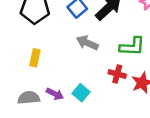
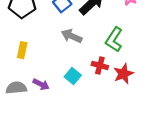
green L-shape: (132, 47) -> (114, 40), turned 120
cyan square: (81, 93) -> (73, 76), moved

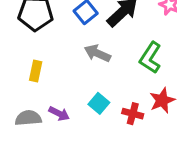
red cross: (100, 65) -> (133, 114), moved

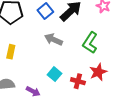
purple arrow: (59, 114) -> (33, 91), moved

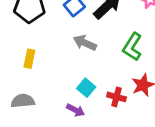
purple arrow: (33, 91) -> (76, 110), moved

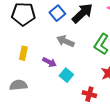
red cross: (117, 97) -> (89, 94), moved
purple arrow: (76, 110) -> (49, 62), moved

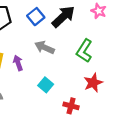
purple arrow: (49, 62) -> (18, 63), moved, turned -136

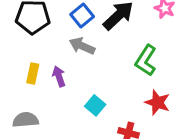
gray arrow: (45, 47) -> (82, 46), moved
red star: (93, 83) -> (157, 102), turned -30

